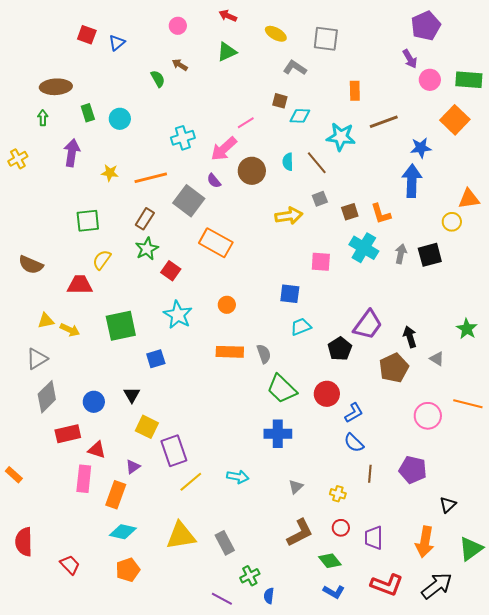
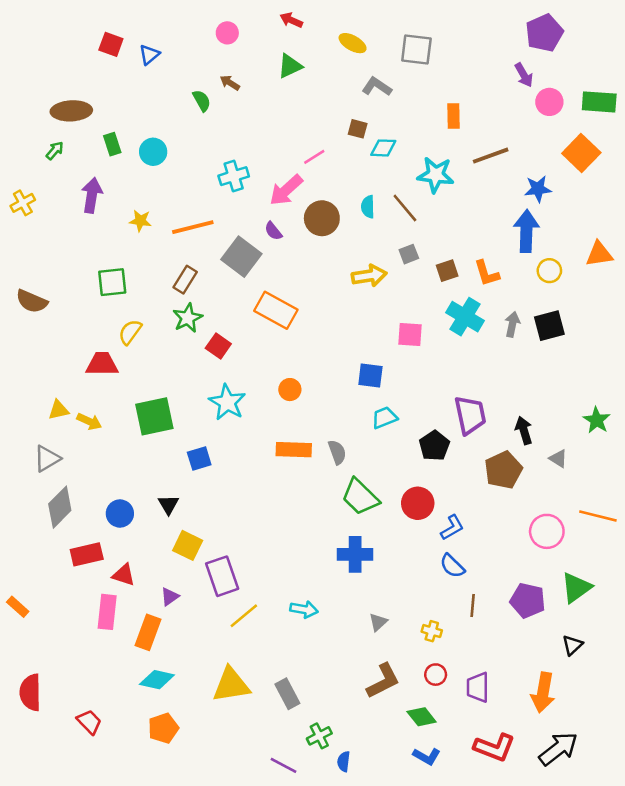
green arrow: (43, 118) -> (55, 150), turned 42
yellow circle: (452, 222) -> (549, 271), moved
brown semicircle: (31, 265) -> (32, 301), moved
purple trapezoid: (368, 325) -> (470, 415), turned -48
green triangle: (471, 549) -> (576, 588), moved

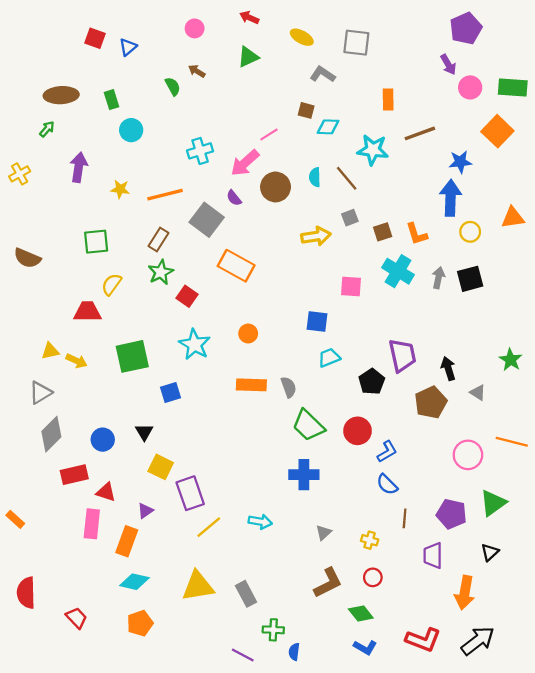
green rectangle: (112, 144) -> (111, 100), moved
purple trapezoid: (478, 687) -> (433, 555), moved
green cross: (319, 736) -> (273, 630), turned 30

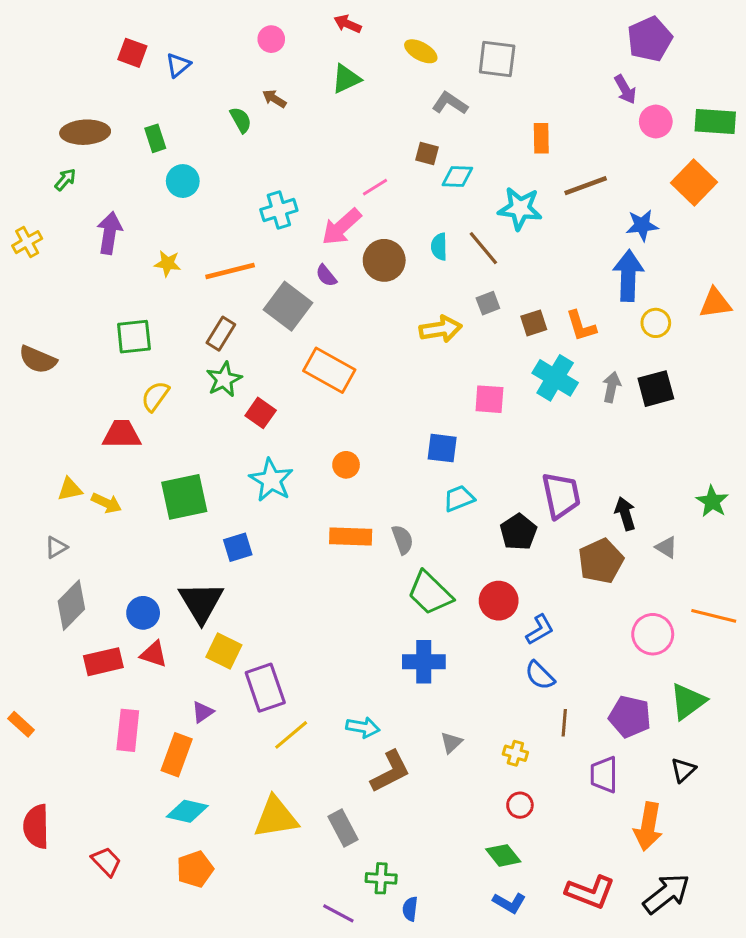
gray triangle: (40, 393) -> (56, 547), size x0.7
black triangle: (144, 432) -> (201, 602), size x1.8
red triangle: (106, 492) -> (154, 654), moved
brown L-shape: (328, 583) -> (390, 772), moved

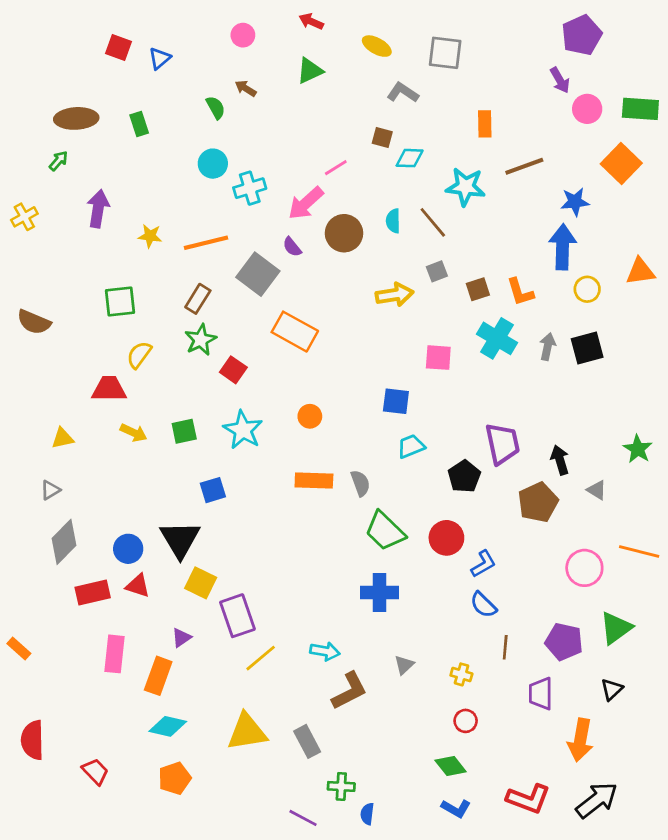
cyan circle: (183, 181) -> (213, 164), moved
green square: (184, 497) -> (184, 431), moved, size x0.6
yellow arrow: (106, 503) -> (134, 433), moved

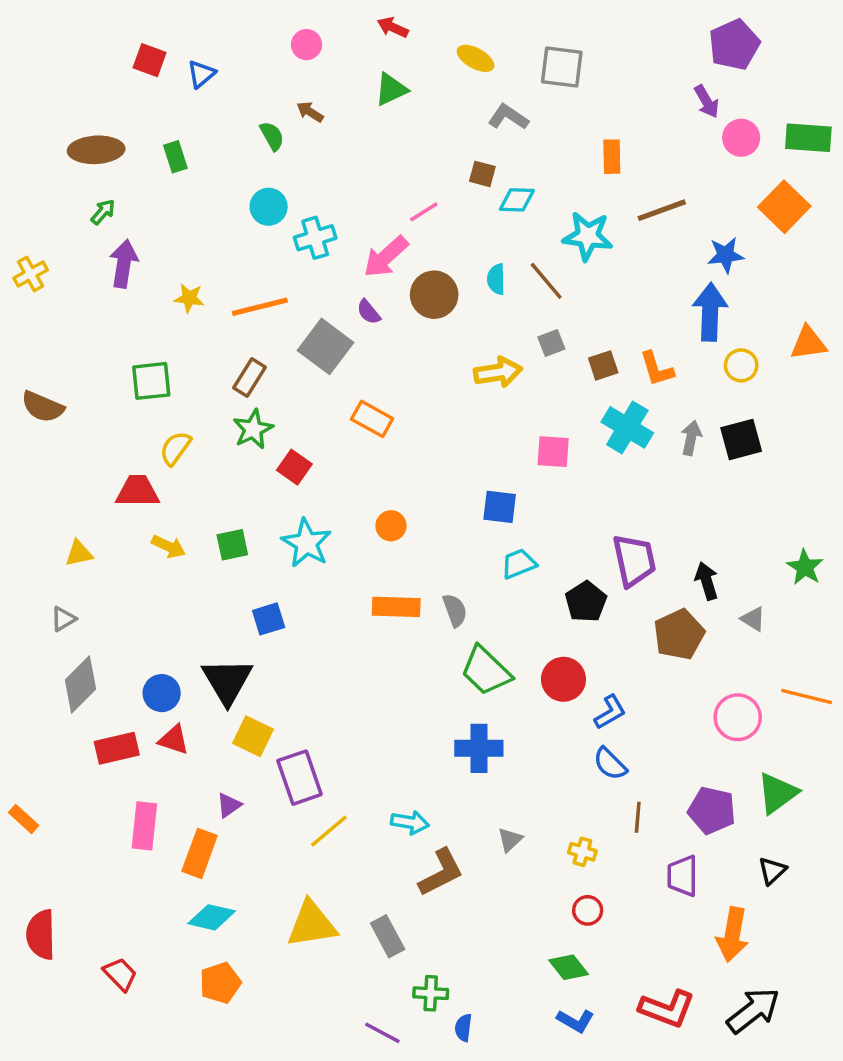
green arrow: (58, 161) -> (103, 212), moved
orange rectangle: (295, 332) -> (372, 419), size x0.7

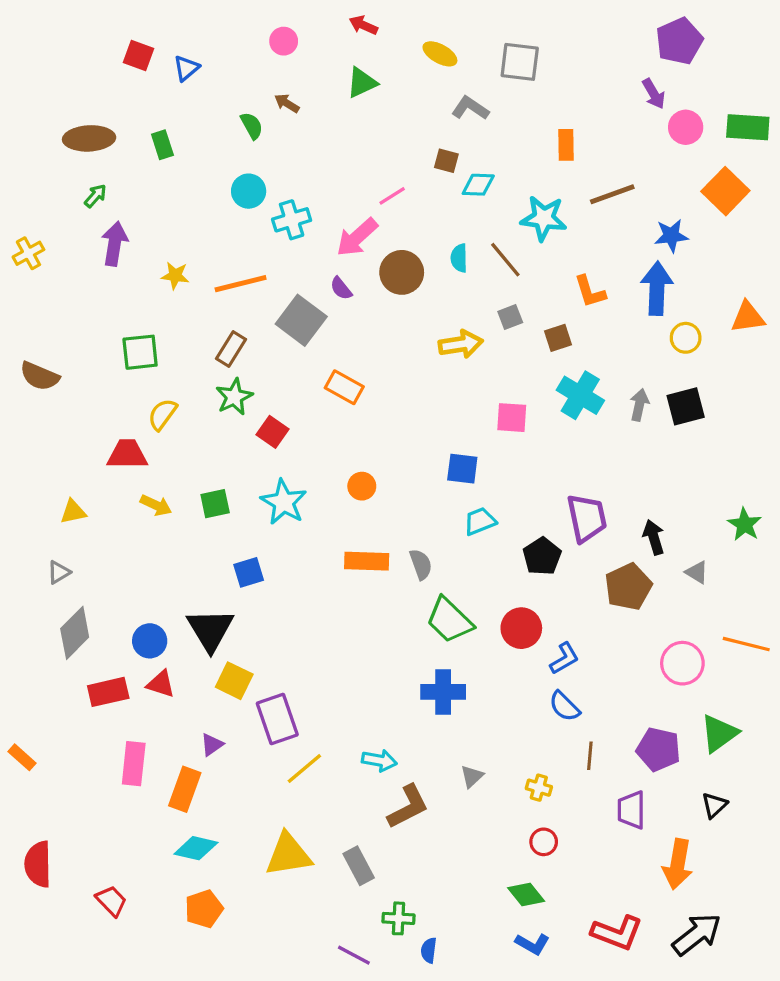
orange L-shape: (657, 369) -> (590, 292), moved

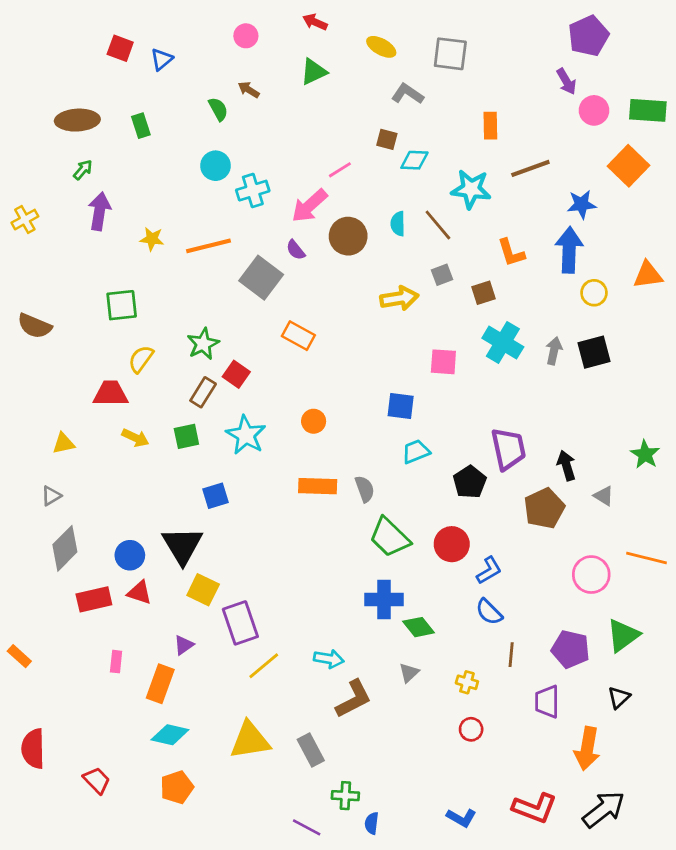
brown rectangle: (231, 349) -> (203, 392), moved
pink rectangle: (134, 764) -> (116, 662), size x0.6
green diamond: (526, 894) -> (419, 627), moved

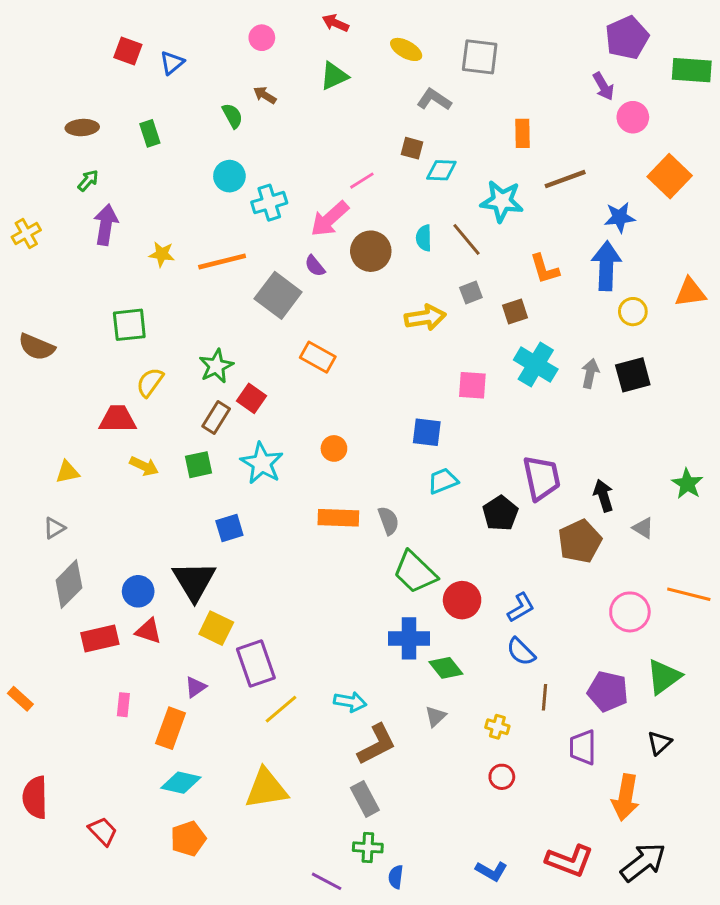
green rectangle: (648, 110) -> (692, 70), moved
brown ellipse: (77, 120) -> (82, 128), size x0.7
red circle: (452, 544) -> (462, 600), moved
gray rectangle: (311, 750) -> (365, 799), moved

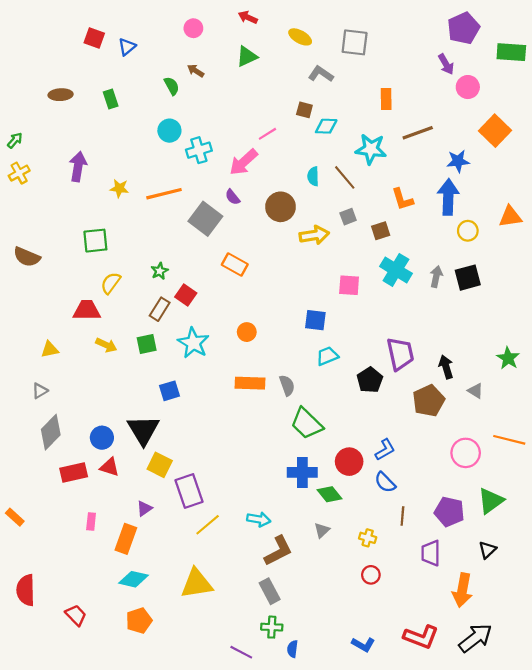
green arrow: (88, 181) -> (15, 140), moved
brown circle: (371, 251) -> (281, 207), moved
green star: (216, 366) -> (160, 271), size x0.7
red circle: (462, 600) -> (349, 462), moved

